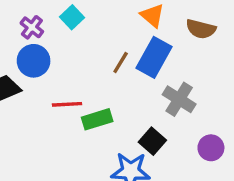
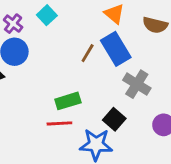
blue rectangle: (154, 57) -> (116, 49), turned -60
red line: (67, 104) -> (59, 123), moved

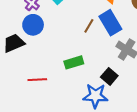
red line: (59, 123) -> (37, 80), moved

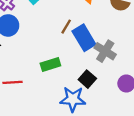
blue rectangle: (110, 23) -> (84, 38), moved

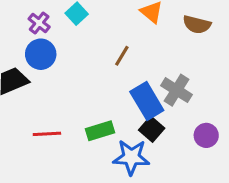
blue rectangle: (84, 38) -> (147, 101), moved
green rectangle: (50, 65) -> (100, 131), moved

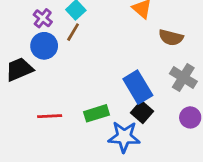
brown semicircle: (197, 25) -> (171, 38), moved
brown line: (122, 56) -> (73, 32), moved
gray cross: (177, 90) -> (183, 78), moved

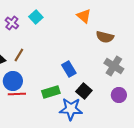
brown line: (73, 32) -> (19, 55), moved
blue circle: (44, 46) -> (13, 81), moved
blue rectangle: (138, 87) -> (69, 69), moved, size x0.7

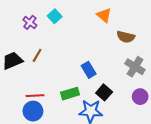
blue circle: (13, 81) -> (33, 111), moved

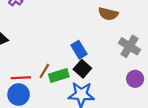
brown semicircle: (126, 37) -> (108, 14), moved
brown line: (37, 55) -> (44, 71), moved
black square: (104, 92) -> (82, 69), moved

